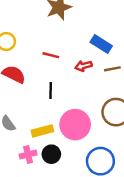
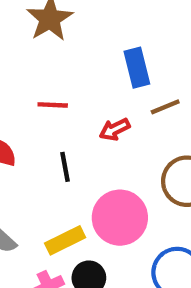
blue rectangle: (101, 44) -> (137, 68), turned 55
red arrow: (83, 66) -> (115, 129), moved

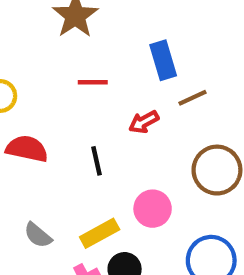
red line: (53, 105) -> (93, 82), moved
pink circle: (120, 218) -> (153, 209), size x0.7

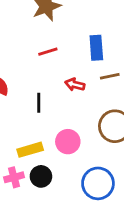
red line: (93, 82) -> (48, 52), turned -30
red arrow: (144, 122) -> (75, 85), turned 30

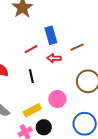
blue rectangle: (96, 48) -> (51, 35), moved
red line: (48, 52) -> (31, 49), moved

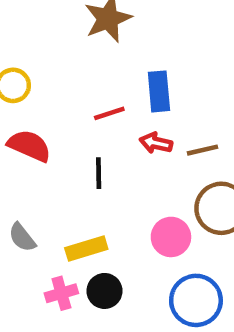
brown line: (77, 47) -> (202, 150), moved
pink circle: (57, 99) -> (171, 237), moved

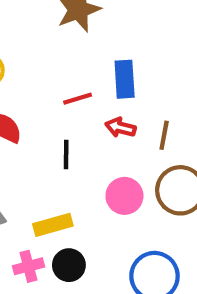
brown line: (202, 150) -> (164, 135), turned -68
pink circle: (171, 237) -> (124, 196), moved

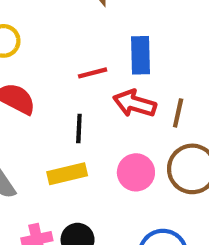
red arrow: (120, 128) -> (135, 104), size x1.4
yellow rectangle: (53, 225) -> (67, 174), moved

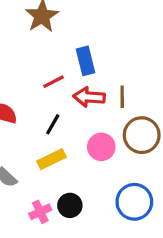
black line: (79, 129) -> (53, 124), turned 40

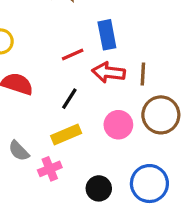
black circle: (70, 205) -> (99, 188), moved
pink cross: (40, 212) -> (50, 169), moved

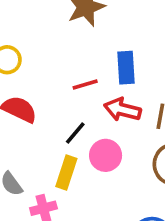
pink circle: (118, 125) -> (106, 155), moved
yellow rectangle: (66, 135) -> (66, 172), turned -56

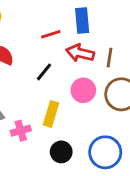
pink circle: (106, 155) -> (83, 90), moved
yellow rectangle: (66, 172) -> (51, 114), moved

